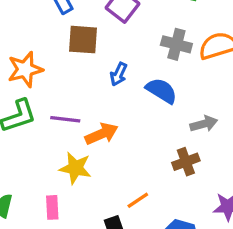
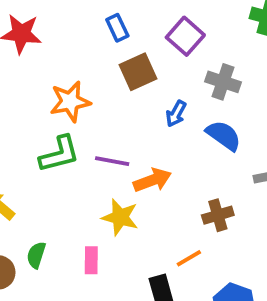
brown square: (83, 40) -> (138, 72), turned -32
gray cross: (176, 44) -> (223, 82), moved
brown cross: (186, 162) -> (218, 215), moved

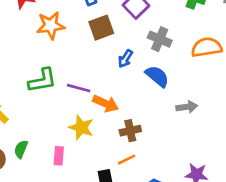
orange star: (70, 102) -> (51, 25), moved
orange arrow: (152, 180) -> (105, 103), turned 40
brown cross: (218, 215) -> (130, 131), moved

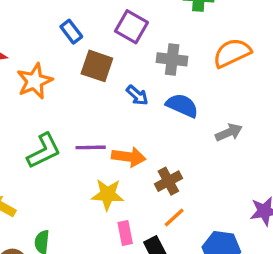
brown square: (101, 28) -> (97, 66), turned -35
blue arrow: (125, 59) -> (137, 95), turned -66
pink rectangle: (59, 156) -> (125, 233), moved

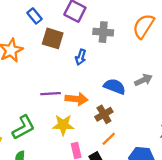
orange semicircle: (232, 53) -> (143, 26), turned -30
blue arrow: (137, 95) -> (81, 57), turned 70
blue semicircle: (182, 105) -> (115, 86), moved
green L-shape: (44, 151) -> (24, 127), moved

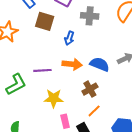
orange arrow: (76, 99) -> (72, 64), moved
green L-shape: (24, 127) -> (16, 84), moved

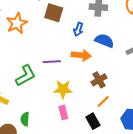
blue semicircle: (100, 64) -> (104, 41), moved
pink rectangle: (65, 121) -> (63, 112), moved

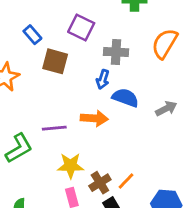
blue arrow: (78, 29) -> (103, 79), moved
brown cross: (99, 80) -> (100, 183), moved

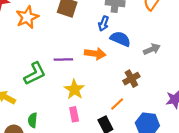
yellow star: (71, 166) -> (74, 89), turned 30
brown cross: (100, 183) -> (131, 79), moved

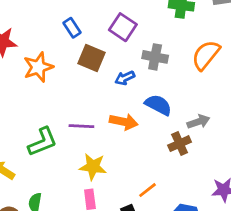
blue arrow: (103, 24) -> (125, 78), moved, turned 40
brown cross: (131, 79) -> (180, 144), moved
yellow star: (74, 89) -> (93, 167), turned -30

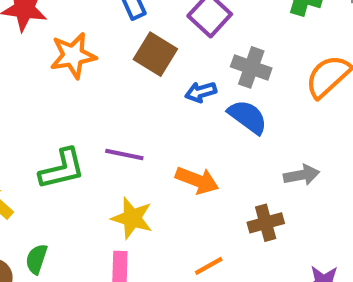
blue semicircle: (158, 105) -> (248, 117), moved
orange arrow: (124, 122) -> (197, 180), moved
brown cross: (180, 144) -> (266, 223), moved

